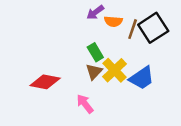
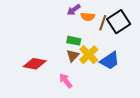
green rectangle: (95, 52) -> (74, 41), turned -48

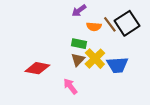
orange semicircle: (88, 17) -> (94, 27), moved
brown line: (103, 23) -> (110, 24), turned -56
blue trapezoid: (110, 61) -> (117, 65), turned 30

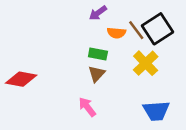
yellow cross: (95, 59) -> (146, 63), moved
blue trapezoid: (117, 65) -> (156, 111), moved
red diamond: (37, 68) -> (21, 79), moved

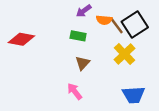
orange semicircle: (116, 33) -> (104, 20), moved
green rectangle: (98, 54) -> (78, 36), moved
red diamond: (21, 79) -> (21, 39), moved

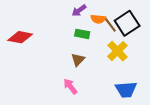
green rectangle: (78, 36) -> (82, 34), moved

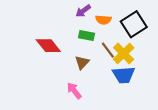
brown line: (110, 24) -> (108, 50), moved
red diamond: (20, 37) -> (48, 46), moved, turned 40
blue trapezoid: (126, 90) -> (124, 75), moved

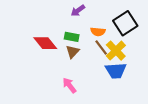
orange semicircle: (103, 20) -> (98, 32), moved
green rectangle: (87, 36) -> (72, 37), moved
brown triangle: (82, 62) -> (73, 52), moved

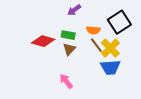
red diamond: (45, 43) -> (43, 41), turned -35

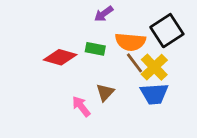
orange semicircle: (93, 30) -> (130, 42), size x1.5
brown triangle: (69, 49) -> (105, 92), moved
pink arrow: (66, 81) -> (81, 106), moved

